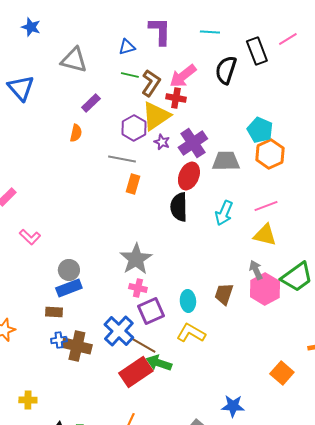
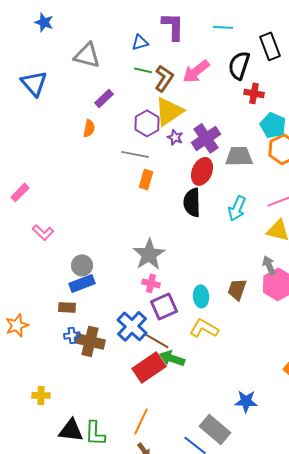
red cross: (176, 98) -> (254, 93), moved

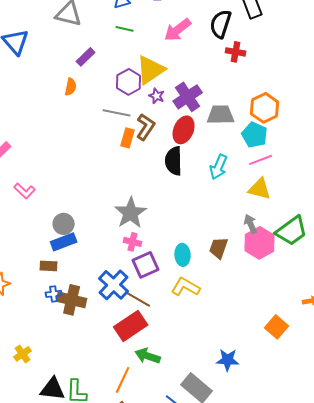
brown L-shape: (164, 78) -> (146, 127), moved
cyan pentagon: (273, 125) -> (255, 135), moved
green arrow: (172, 358) -> (148, 356), moved
yellow cross: (41, 395) -> (23, 354), turned -36

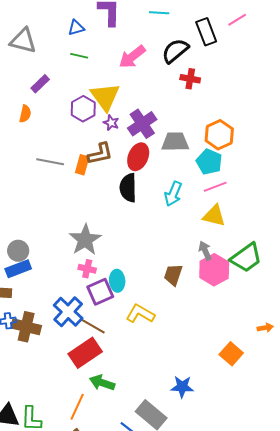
black semicircle: (221, 24) -> (175, 51), turned 32
yellow triangle: (151, 70) -> (105, 97), turned -32
gray line: (117, 113) -> (50, 162), moved
brown L-shape: (146, 127) -> (100, 154), turned 44
cyan ellipse: (183, 255) -> (117, 281), moved

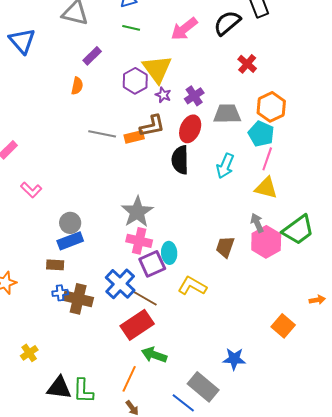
red cross: (190, 79) -> (247, 64), moved, turned 30
purple cross: (142, 124) -> (194, 96), size x0.7
orange rectangle: (82, 165) -> (134, 137), turned 60
pink line: (215, 187) -> (267, 159), turned -50
pink cross: (87, 269) -> (139, 241), size x1.4

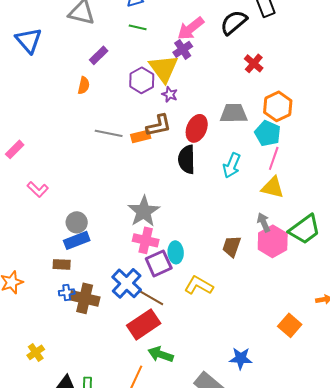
purple cross: (194, 96) -> (183, 49), moved

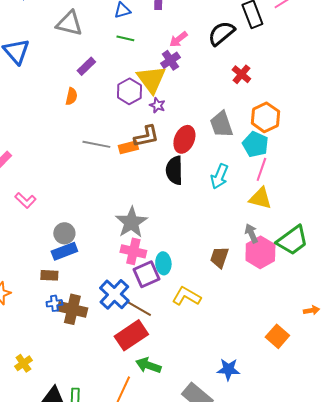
pink arrow: (191, 28) -> (178, 39), size x0.7
gray trapezoid: (234, 113) -> (221, 124), turned -108

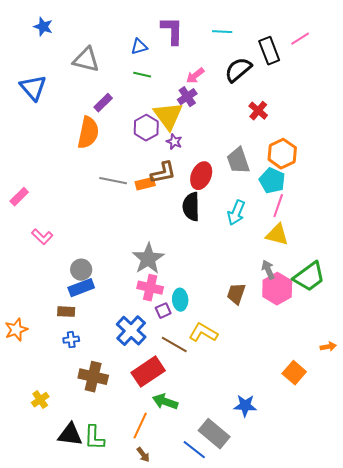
orange semicircle: (71, 96) -> (88, 133), size x1.8
purple square: (146, 274) -> (163, 311), size x0.6
brown line: (138, 308) -> (174, 345), moved
brown cross: (72, 309) -> (93, 377), moved

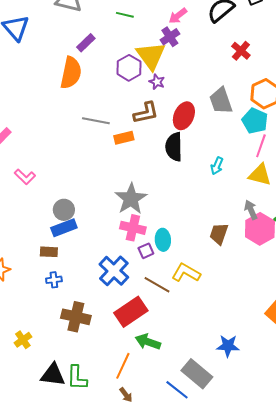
orange rectangle: (145, 184) -> (124, 138), moved
cyan arrow: (236, 213) -> (217, 166), moved, size x0.7

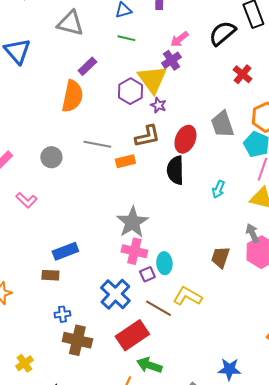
gray circle: (64, 210) -> (51, 157), moved
blue cross: (54, 280) -> (62, 314), moved

